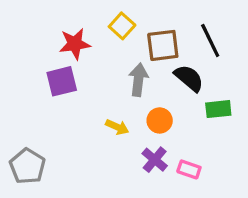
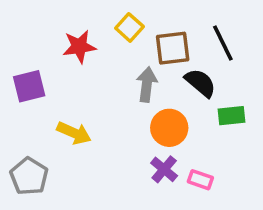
purple square: (62, 81) -> (29, 86), moved
orange circle: (160, 120) -> (169, 128), size x1.4
yellow arrow: (117, 127) -> (74, 133), moved, size x1.4

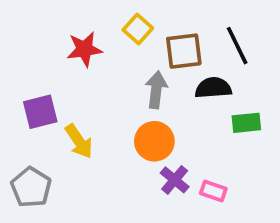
black semicircle: (200, 83) -> (213, 88), turned -44
purple square: (29, 86) -> (40, 112), moved
orange circle: (169, 128) -> (154, 141), moved
yellow arrow: (74, 133) -> (79, 141), turned 32

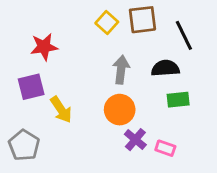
red star: (84, 49) -> (44, 47), moved
brown square: (184, 51) -> (142, 20), moved
green rectangle: (246, 123) -> (178, 100), moved

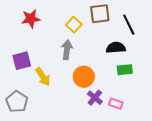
yellow square: (107, 23) -> (74, 25), moved
red star: (44, 47) -> (31, 19), moved
gray arrow: (121, 70) -> (67, 50), moved

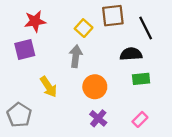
purple square: (22, 61) -> (25, 50), moved
purple cross: (95, 98) -> (98, 118), moved
pink rectangle: (116, 104) -> (140, 119), moved, turned -64

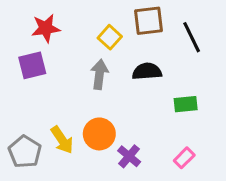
black semicircle: (131, 54) -> (147, 71), moved
yellow arrow: (49, 87) -> (62, 140), moved
orange circle: (95, 87) -> (99, 134), moved

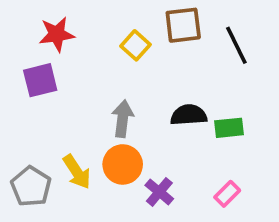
black semicircle: (147, 71) -> (189, 115), moved
gray arrow: (99, 74) -> (123, 119), moved

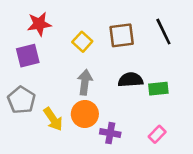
brown square: (183, 25) -> (122, 35), moved
yellow square: (135, 45) -> (82, 42), moved
gray pentagon: (31, 186) -> (21, 100), moved
purple cross: (159, 192) -> (110, 133), turned -30

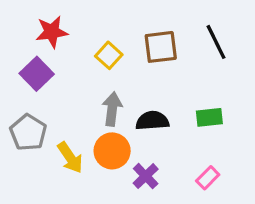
purple square: (28, 56) -> (37, 74), turned -30
black semicircle: (131, 80) -> (152, 121), moved
purple cross: (110, 133) -> (146, 176), turned 36

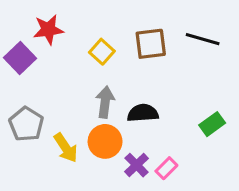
black line: (216, 42) -> (203, 39), turned -48
purple square: (37, 74) -> (20, 58), moved
green rectangle: (209, 117) -> (212, 124), moved, turned -30
pink rectangle: (208, 178) -> (166, 168), moved

